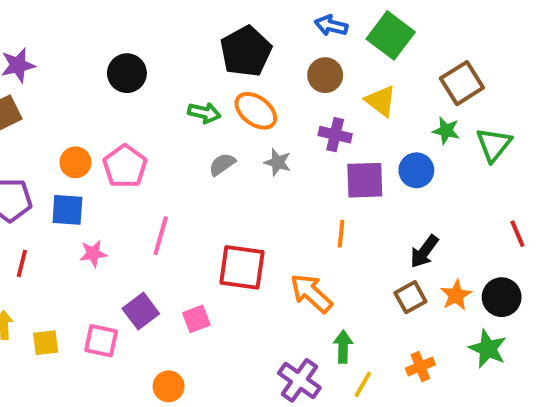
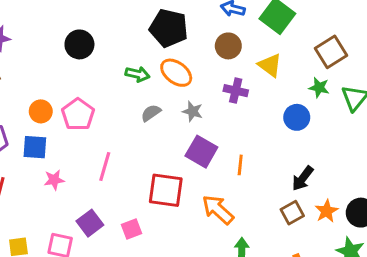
black pentagon: (246, 51) -> (169, 28), turned -30
purple square: (365, 180) -> (201, 152), moved, turned 32

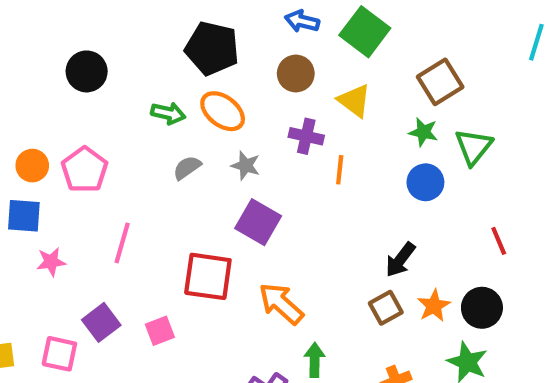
blue circle: (297, 117) -> (425, 182), moved
orange line: (240, 165) -> (340, 170), moved

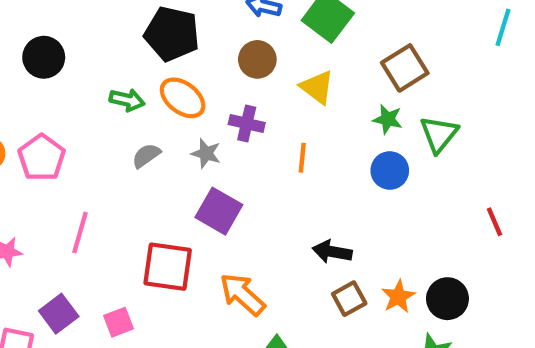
purple cross: (306, 136) -> (247, 124), moved
red line: (499, 241) -> (494, 222), moved
black arrow: (400, 260) -> (332, 252), moved, turned 63

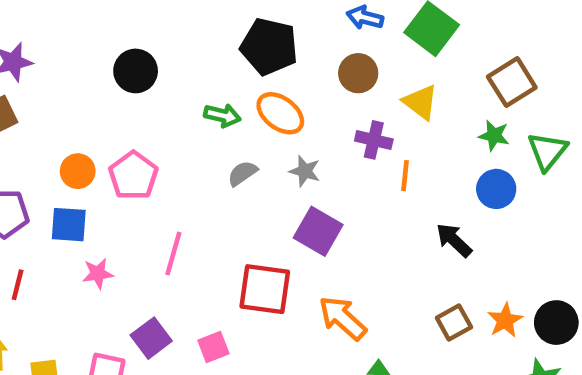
purple cross: (247, 124) -> (374, 140), moved
black arrow: (332, 252) -> (454, 240), moved, turned 33

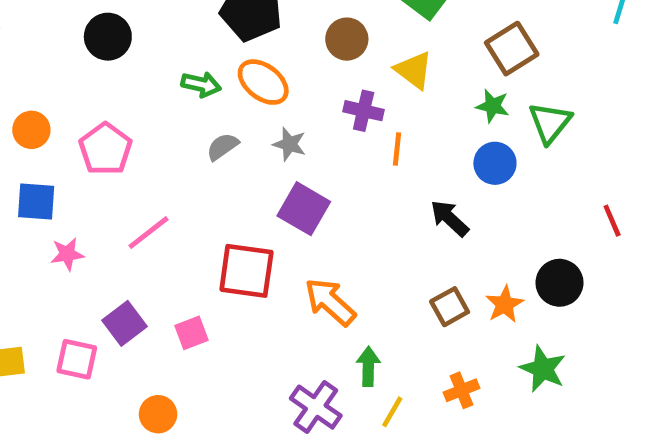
orange circle: (78, 171) -> (31, 130), moved
pink line: (173, 254) -> (148, 233), turned 36
black circle: (556, 323) -> (559, 283), moved

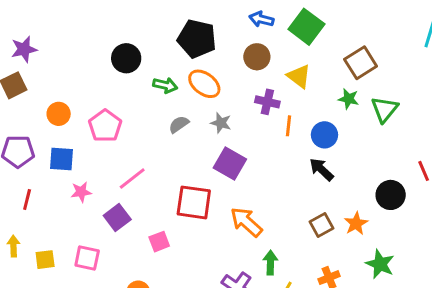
black circle: (108, 37) -> (126, 58), moved
blue circle: (495, 163) -> (324, 135), moved
black circle: (559, 283) -> (391, 195), moved
purple square: (125, 323) -> (117, 218), moved

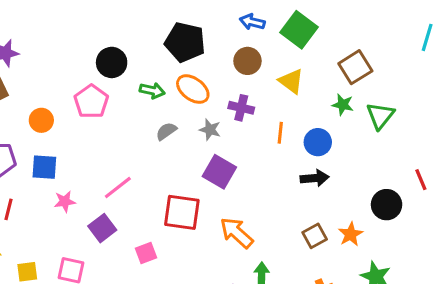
purple cross: (267, 102) -> (241, 108), moved
pink pentagon: (105, 126) -> (91, 102), moved
black arrow: (321, 169) -> (315, 178), turned 132

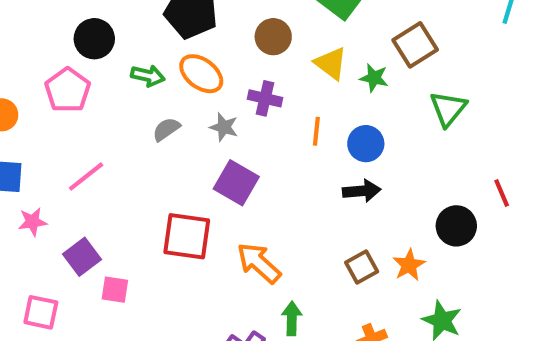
green star: (343, 105) -> (374, 78), moved
pink line: (118, 187) -> (86, 177), moved
pink square: (146, 253) -> (115, 290), moved, turned 30

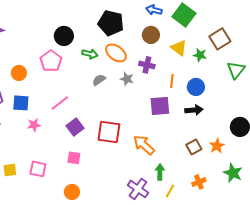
purple square: (236, 183) -> (160, 106), moved, turned -35
purple square: (82, 257) -> (75, 127), moved

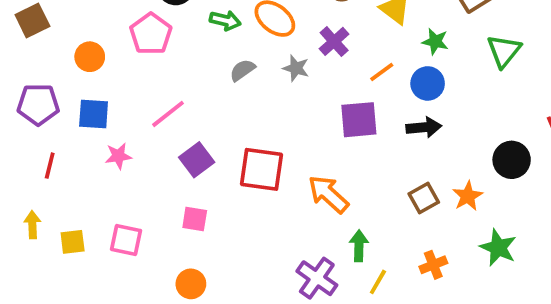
green star: (200, 55) -> (435, 41), moved
purple cross: (147, 65) -> (334, 41), turned 35
orange line: (172, 81) -> (382, 72), turned 48

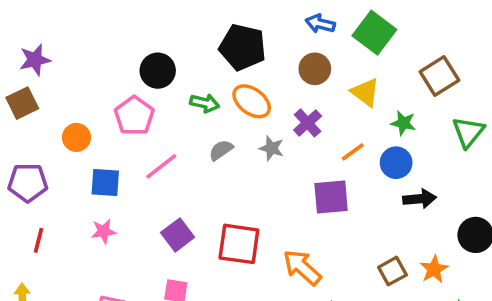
blue square: (94, 114) -> (105, 183), moved
pink line: (168, 114) -> (161, 166), moved
black arrow: (424, 127) -> (420, 199), moved

